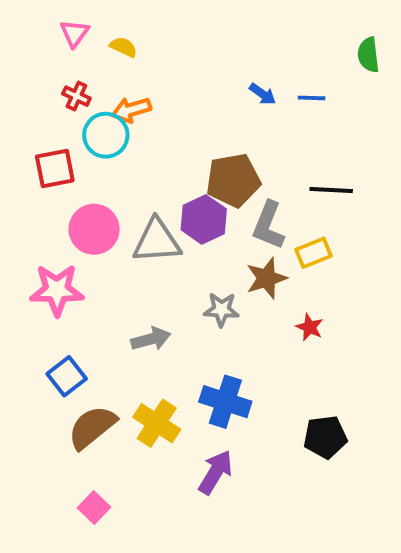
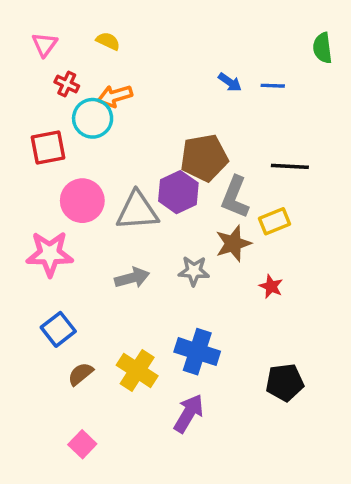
pink triangle: (74, 33) -> (45, 45), moved
gray arrow: (151, 339) -> (132, 278), moved
brown semicircle: (92, 427) -> (81, 374), size x0.6

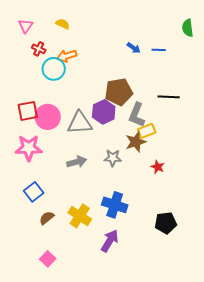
red square: (48, 147) -> (28, 111), moved
yellow rectangle: (274, 221) -> (147, 131), moved

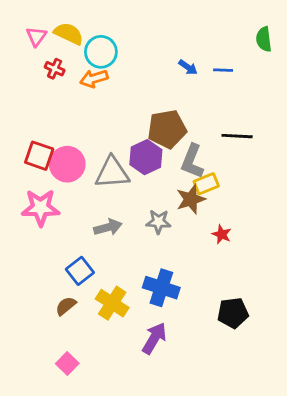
yellow semicircle: (63, 24) -> (69, 34), moved, size x1.5
cyan circle: (54, 69) -> (101, 52), moved
red square: (28, 111) -> (39, 156), turned 30
blue square: (34, 192) -> (80, 271), moved

